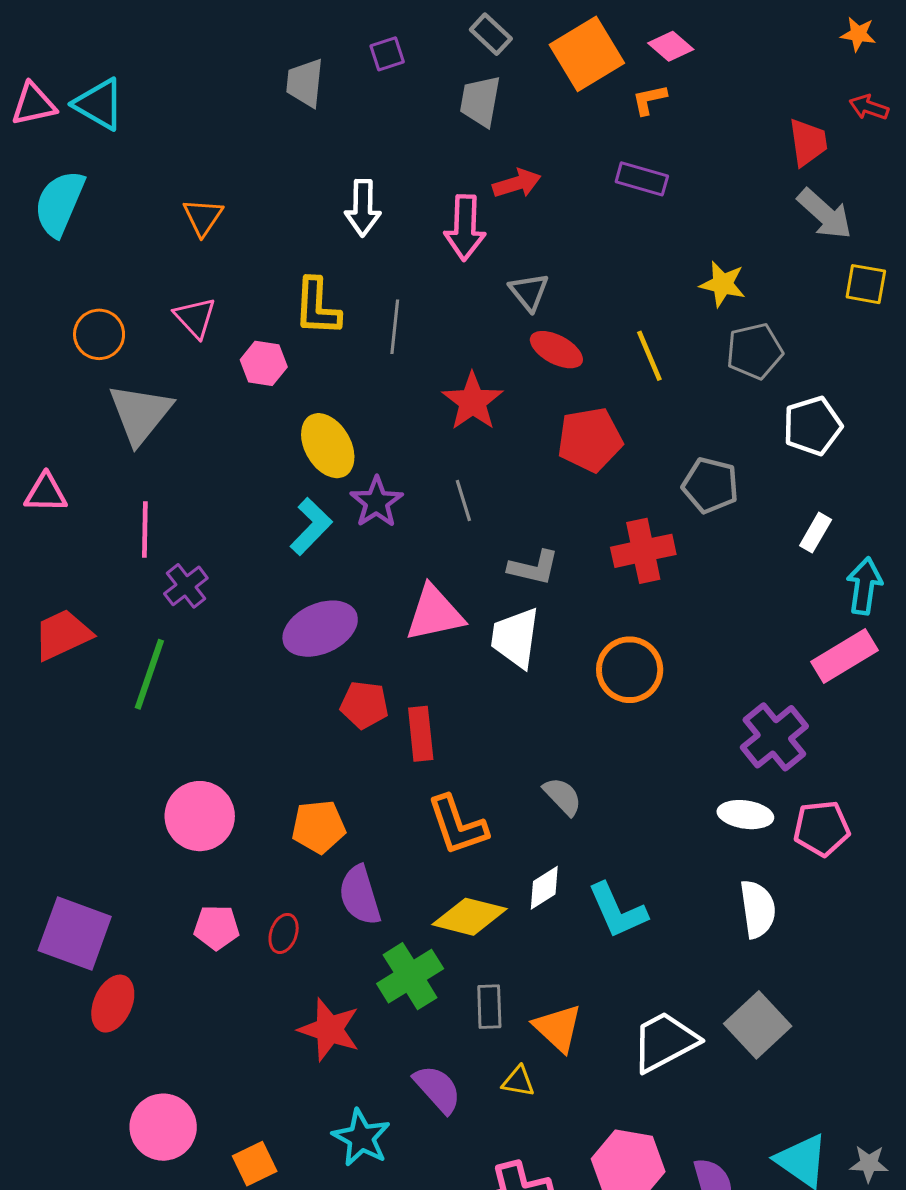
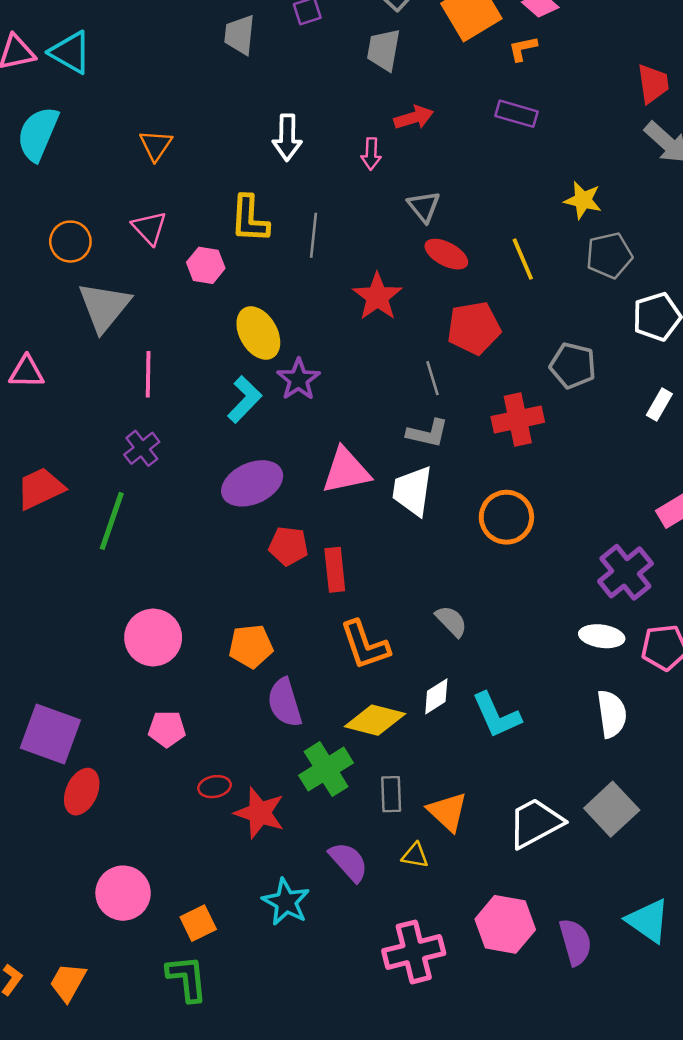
pink arrow: (465, 228) -> (371, 154), size x0.6
gray line: (463, 501) -> (433, 378), moved
pink line: (145, 529) -> (148, 374), moved
red ellipse: (284, 933) -> (215, 787), moved, turned 60

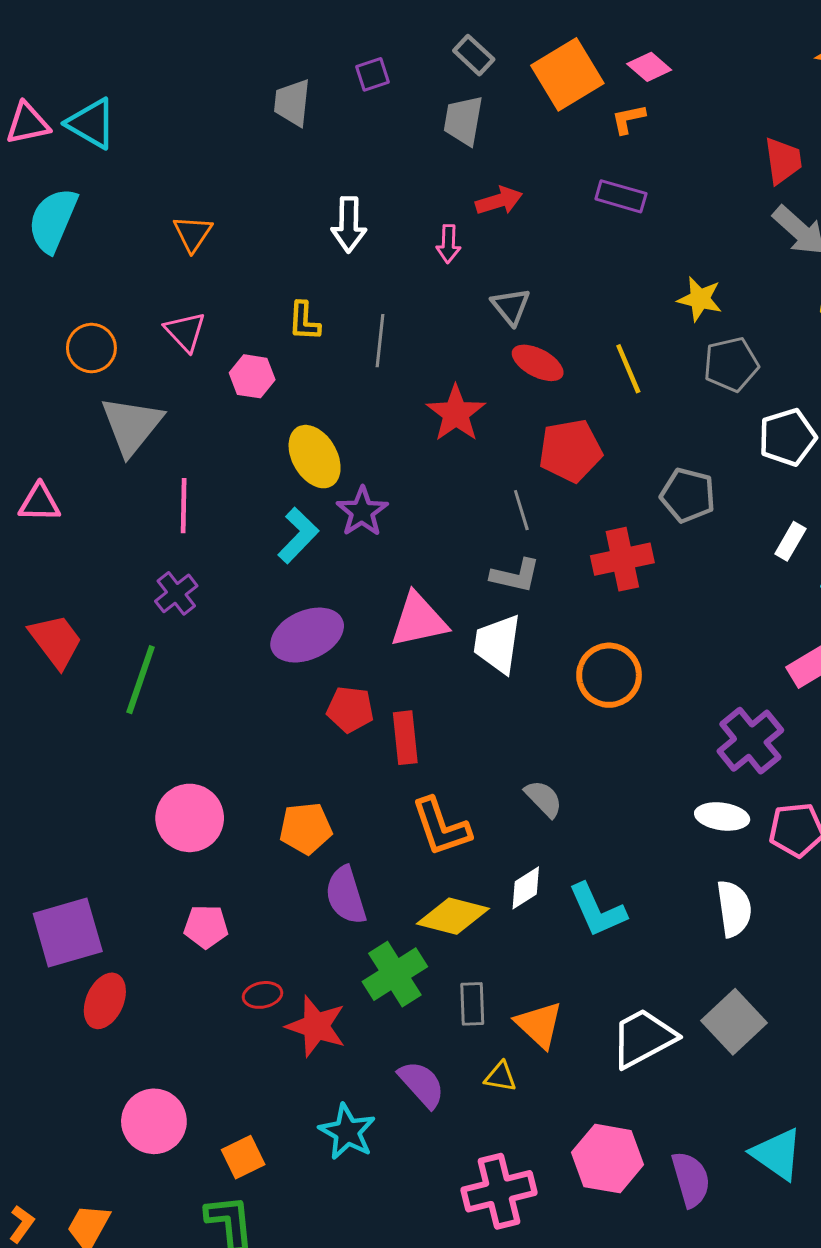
yellow L-shape: (250, 219) -> (304, 321), size x0.7
red trapezoid: (40, 488) -> (56, 641), turned 78
purple square: (50, 734) -> (68, 932), turned -36

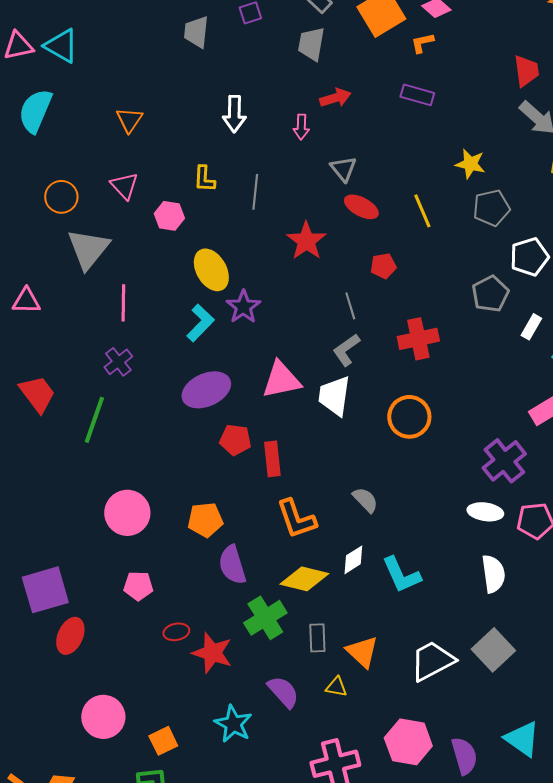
red pentagon: (570, 451) -> (383, 266), size x0.6
gray pentagon: (688, 495) -> (490, 294), moved, turned 30
gray L-shape: (515, 576) -> (346, 350), turned 132

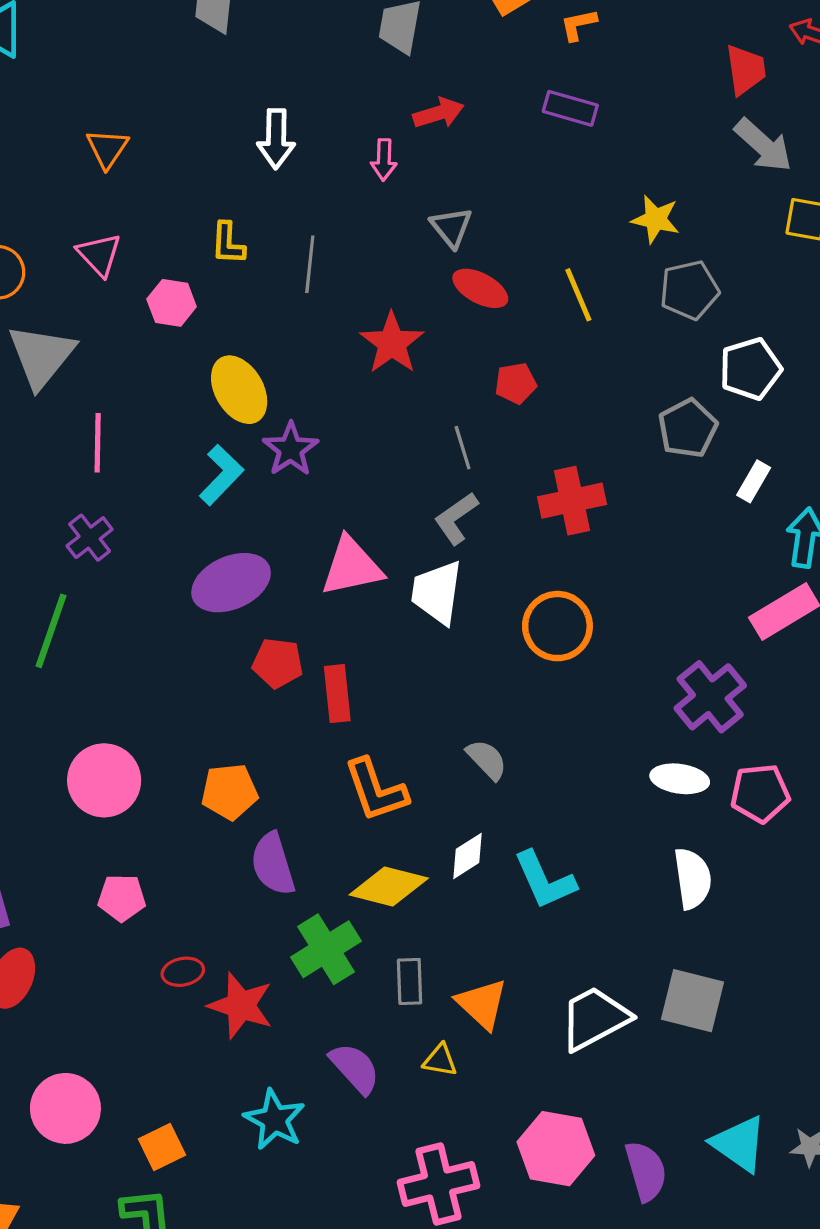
gray square: (493, 650) -> (693, 1001), turned -33

